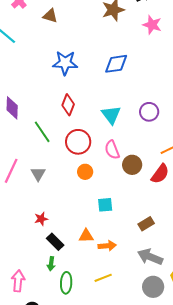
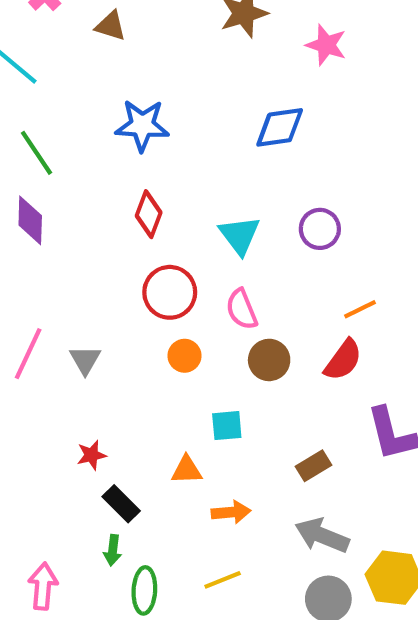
blue diamond: (116, 64) -> (280, 127), moved
green line: (42, 132) -> (37, 153), moved
brown circle: (132, 165) -> (269, 360), moved
orange triangle: (86, 236) -> (187, 470), moved

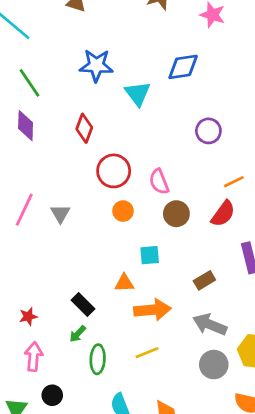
red diamond: (149, 214) -> (84, 128), moved
cyan triangle: (240, 235) -> (138, 94), moved
red star: (92, 455) -> (28, 316), moved
orange arrow: (231, 512) -> (152, 310), size x1.5
green arrow: (113, 550) -> (78, 334), turned 36

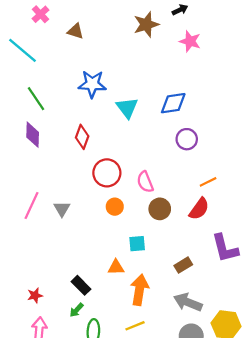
blue diamond: (183, 67) -> (173, 103), moved
orange arrow: (152, 310) -> (139, 290), turned -76

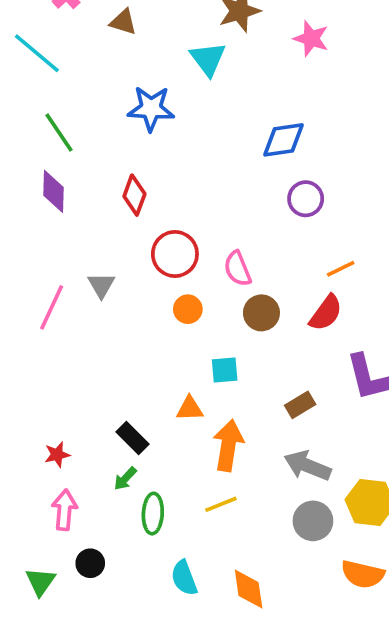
cyan triangle: (127, 108) -> (208, 59), moved
gray triangle: (62, 209) -> (101, 285), moved

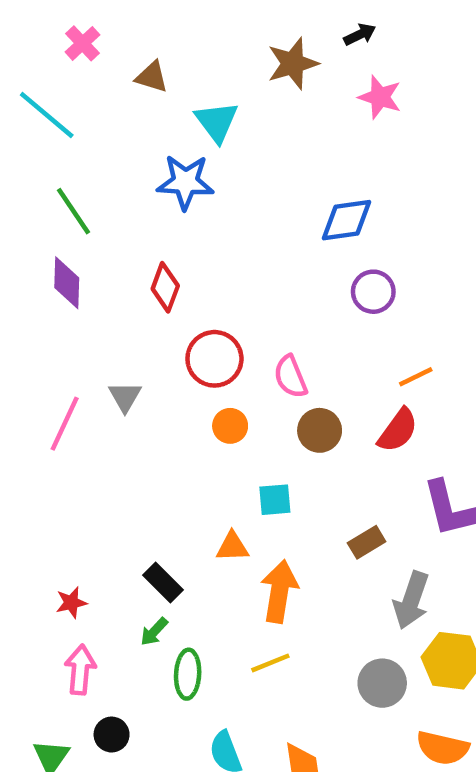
cyan triangle: (208, 59) -> (217, 122), moved
gray arrow: (307, 466) -> (411, 600), moved, turned -93

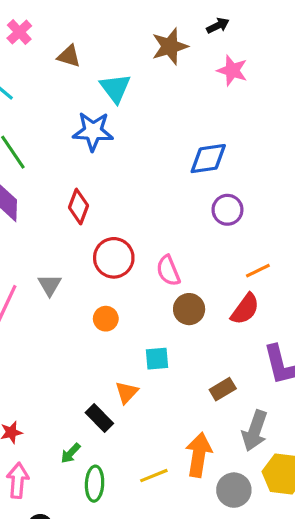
orange circle: (230, 426) -> (106, 319), moved
orange triangle: (232, 547) -> (127, 392), turned -45
black rectangle: (163, 582) -> (99, 418), moved
orange arrow: (279, 591) -> (199, 455), moved

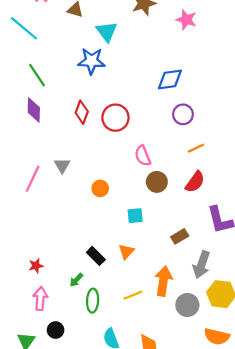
red circle: (114, 258) -> (115, 118), moved
orange line: (258, 271) -> (196, 148), moved
orange triangle: (127, 392) -> (126, 252), moved

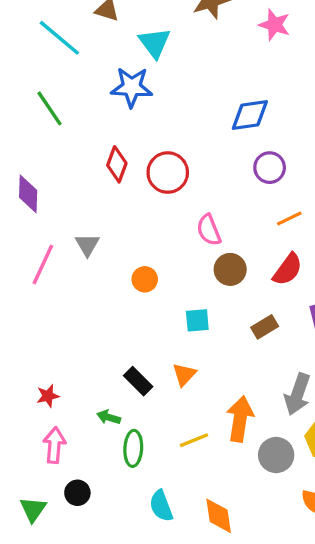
cyan line: (24, 28) -> (59, 38), moved
purple diamond: (34, 110) -> (28, 194), moved
brown rectangle: (180, 236) -> (265, 327), moved
green arrow: (76, 280) -> (109, 417), turned 64

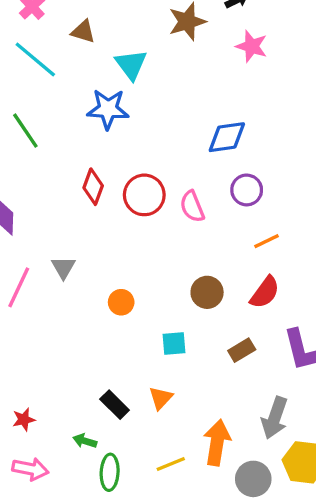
pink semicircle: (209, 230) -> (192, 206), moved
pink arrow: (54, 445) -> (30, 469), turned 96

